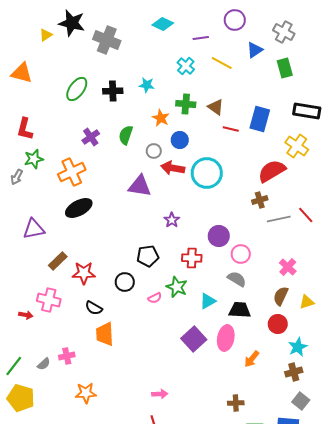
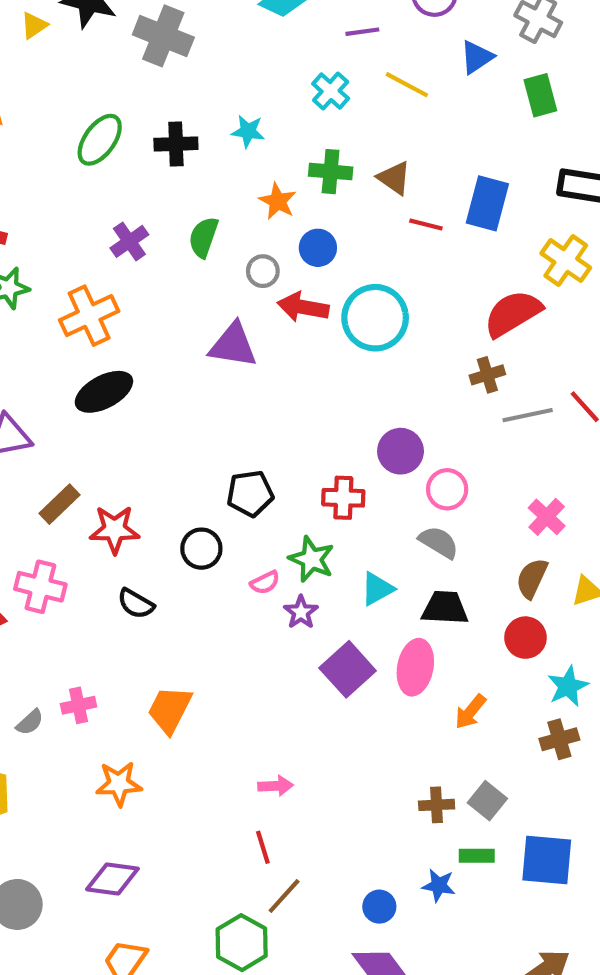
purple star: (172, 220) -> (301, 612), moved
orange trapezoid: (105, 334) -> (170, 710), moved, turned 30
gray square: (301, 401) -> (487, 801), moved

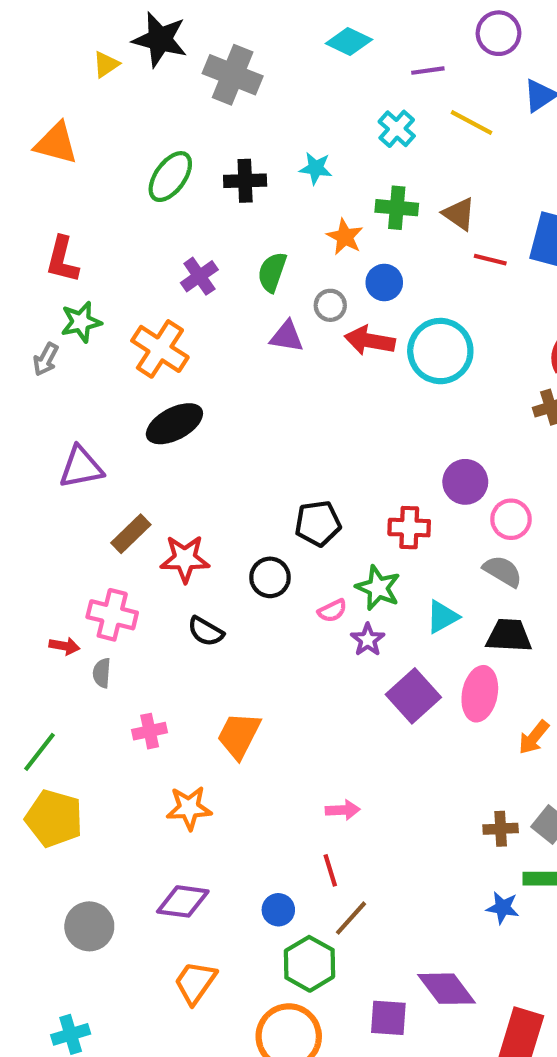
orange cross: (89, 316) -> (160, 349), turned -32
purple triangle: (233, 345) -> (287, 336), moved, size x0.7
gray semicircle: (30, 722) -> (102, 673), moved, turned 136
blue circle: (379, 907) -> (278, 910), moved

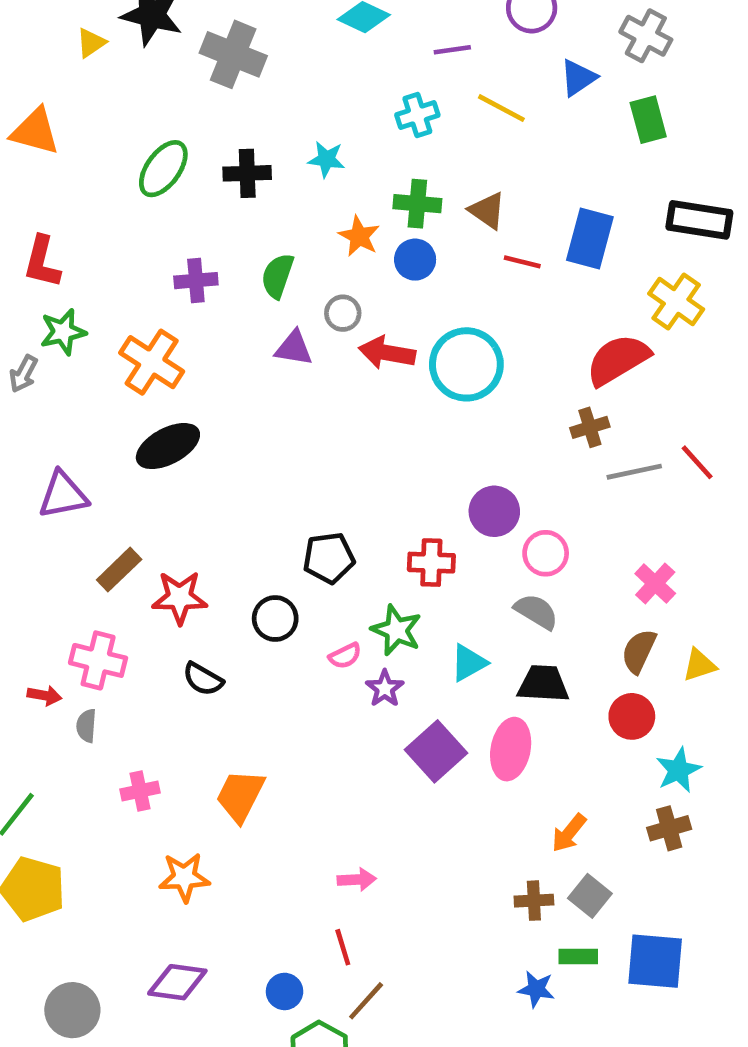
cyan cross: (397, 129) -> (417, 115), turned 30
purple cross: (199, 276) -> (196, 281), turned 30
blue circle: (384, 282) -> (415, 260), moved
orange arrow: (534, 737) -> (569, 833), moved

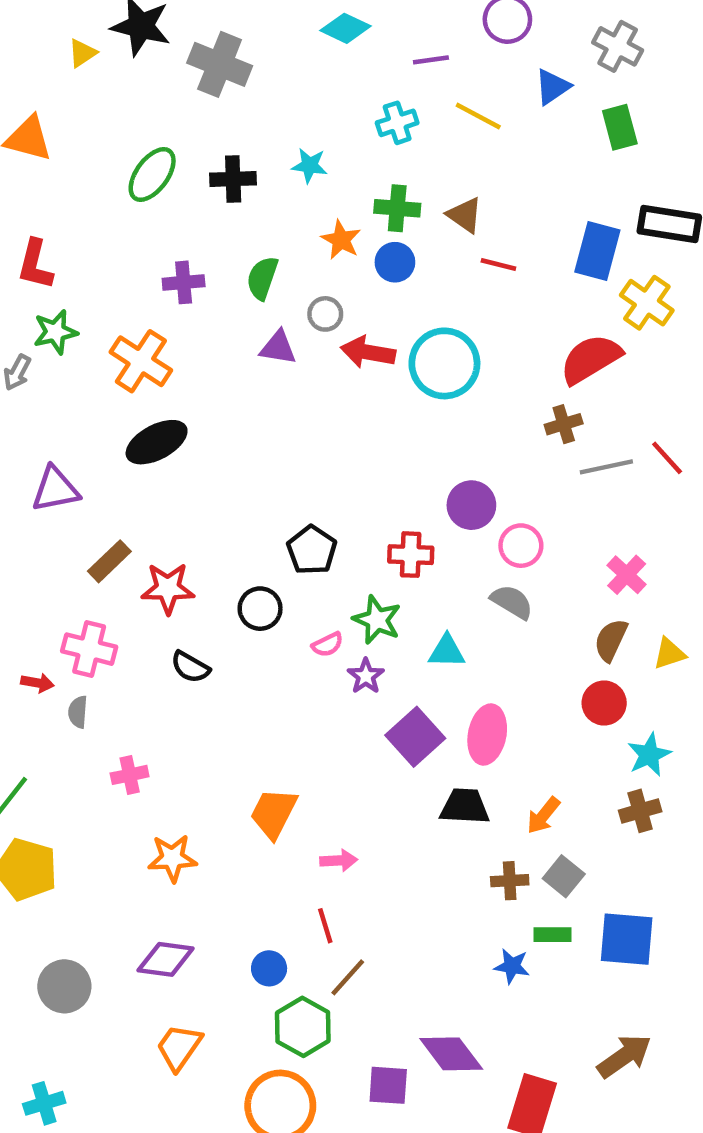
blue rectangle: (590, 239) -> (597, 251), moved
black pentagon: (329, 558) -> (312, 550), turned -30
cyan triangle: (469, 663) -> (447, 651), turned 30
black trapezoid: (543, 684) -> (465, 806), moved
orange trapezoid: (240, 796) -> (274, 813), moved

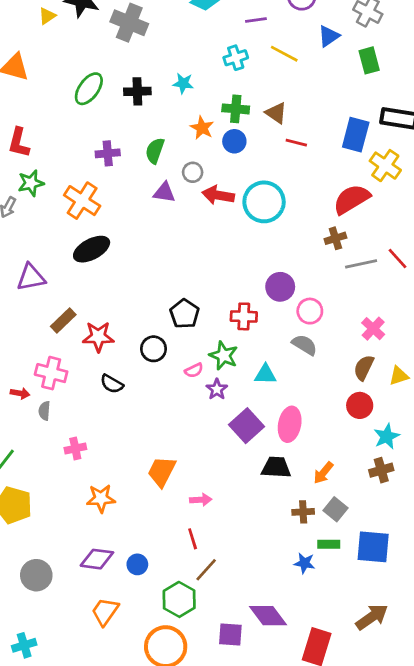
blue circle: (269, 968) -> (137, 564), moved

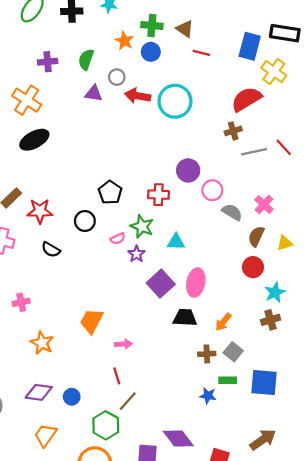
gray semicircle: (304, 345) -> (232, 212), moved
orange star: (101, 498) -> (42, 343), turned 30

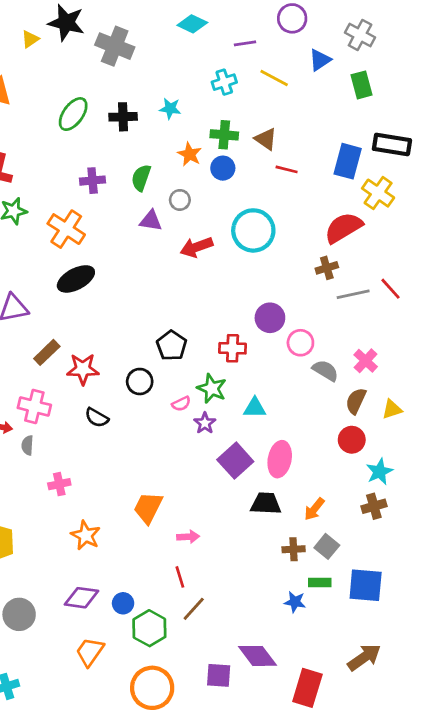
red arrow: (138, 96) -> (197, 247), moved, turned -30
green hexagon: (106, 425) -> (149, 628), moved

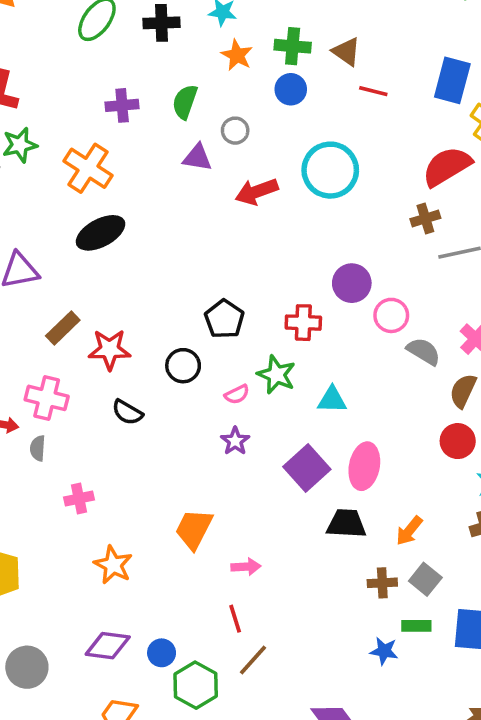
orange star: (190, 154) -> (237, 55), moved
purple star: (205, 423) -> (235, 441), moved

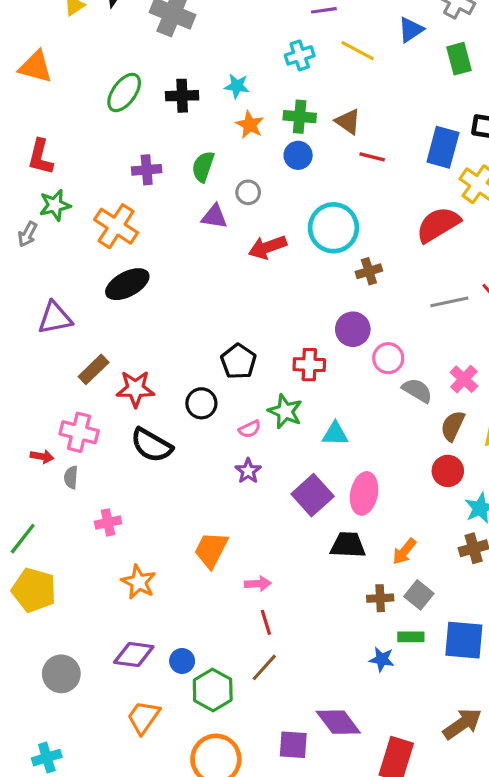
brown cross: (425, 219) -> (369, 271), moved
black semicircle: (127, 412) -> (151, 445), size x1.5
red line: (235, 619) -> (266, 622), moved

